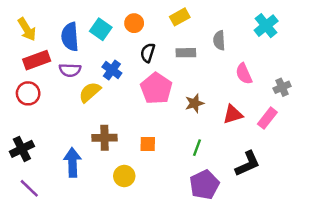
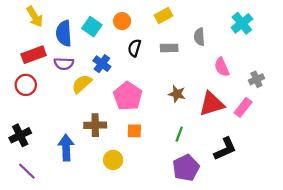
yellow arrow: (27, 29) -> (35, 17), moved
pink pentagon: (156, 88) -> (128, 96), moved
brown star: (195, 103) -> (177, 94), turned 30
red triangle: (233, 114) -> (212, 104), size x1.4

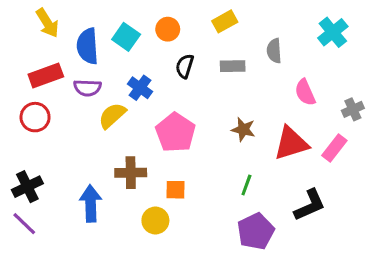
orange square: (134, 131) -> (175, 190), moved
purple line: (27, 171) -> (24, 224), moved

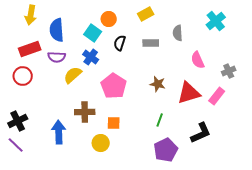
yellow arrow: (47, 23) -> (31, 15), turned 42
cyan square: (126, 37) -> (93, 33), moved

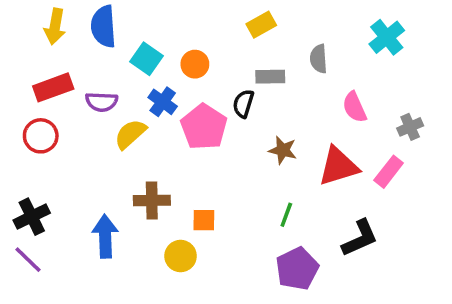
orange circle: (109, 19) -> (195, 64), moved
blue semicircle: (57, 30) -> (103, 26), moved
cyan square: (93, 33) -> (146, 59), moved
black semicircle: (120, 43) -> (243, 104), moved
pink pentagon: (114, 86) -> (204, 127), moved

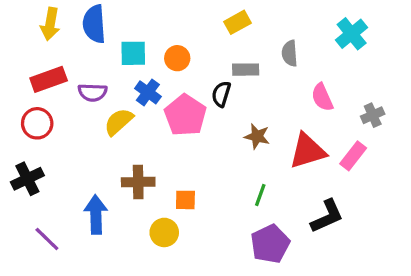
cyan square: (146, 59) -> (133, 53), turned -36
black cross: (32, 217) -> (27, 179), moved
purple line: (28, 260) -> (47, 239), moved

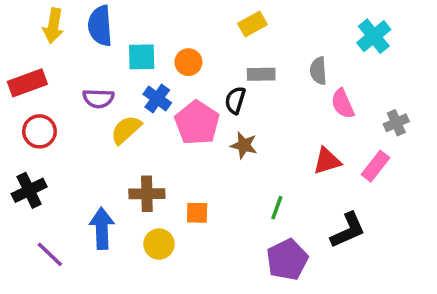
gray semicircle: (290, 53) -> (318, 71), moved
red rectangle: (49, 79) -> (27, 83), moved
brown star: (257, 136) -> (244, 145), moved
red triangle: (308, 151) -> (327, 161), size x0.7
yellow circle: (164, 232) -> (159, 244), moved

